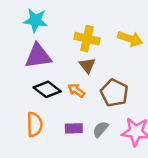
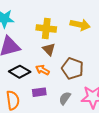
purple rectangle: (74, 128) -> (39, 92), moved

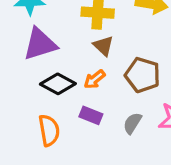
orange arrow: (43, 70) -> (95, 79), turned -64
purple rectangle: (39, 92) -> (91, 115), turned 32

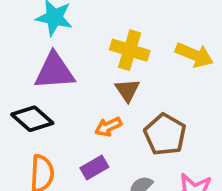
black diamond: (58, 84) -> (32, 119), moved
purple rectangle: (91, 115) -> (94, 167), turned -65

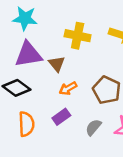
brown triangle: (127, 90) -> (57, 64), moved

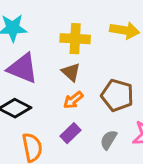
purple triangle: (28, 54) -> (23, 68), turned 40
brown triangle: (57, 64) -> (71, 72), moved

